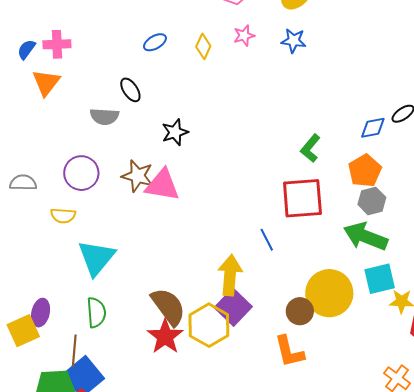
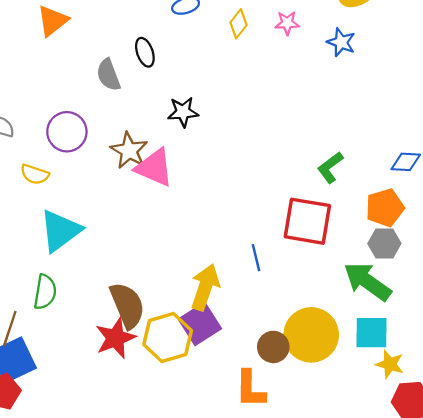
gray semicircle: (104, 117) -> (108, 75), turned 52

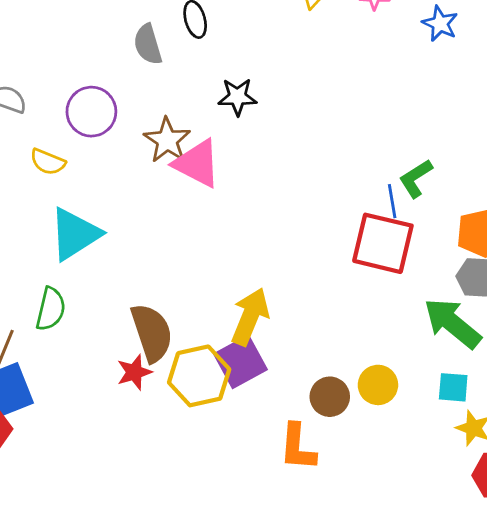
blue line: (256, 258) -> (392, 201), moved
cyan square: (372, 333) -> (453, 387), size x0.7
yellow circle: (311, 335) -> (378, 385), size x0.6
red star: (115, 338) -> (134, 372), size x0.7

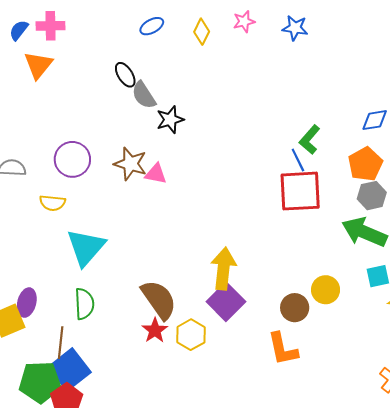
gray semicircle: (148, 44) -> (144, 95), moved
pink triangle: (197, 164) -> (156, 174), size x0.6
yellow hexagon: (199, 376) -> (191, 335), moved, size x0.7

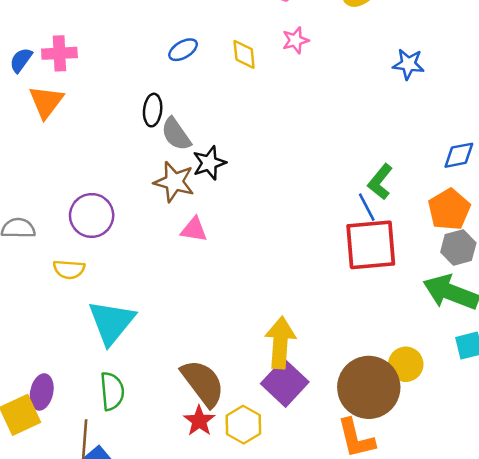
blue star: (295, 28) -> (408, 64), moved
yellow diamond: (202, 32) -> (244, 54), turned -30
black ellipse: (125, 75) -> (153, 110), turned 40
brown star: (130, 164) -> (174, 182), moved
brown circle: (295, 308) -> (369, 387), size x1.8

